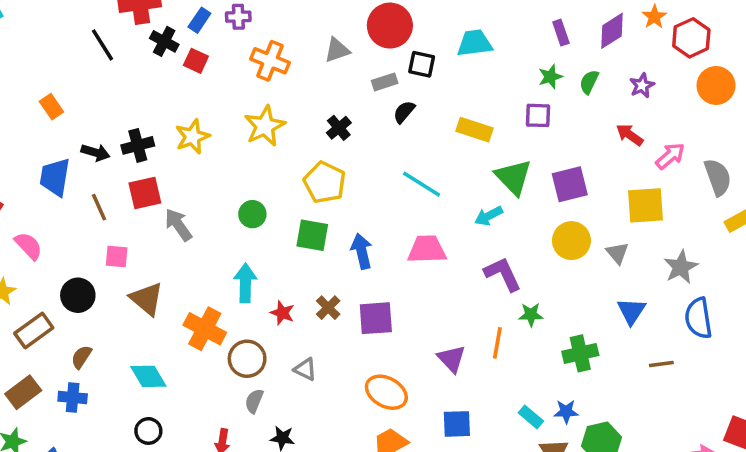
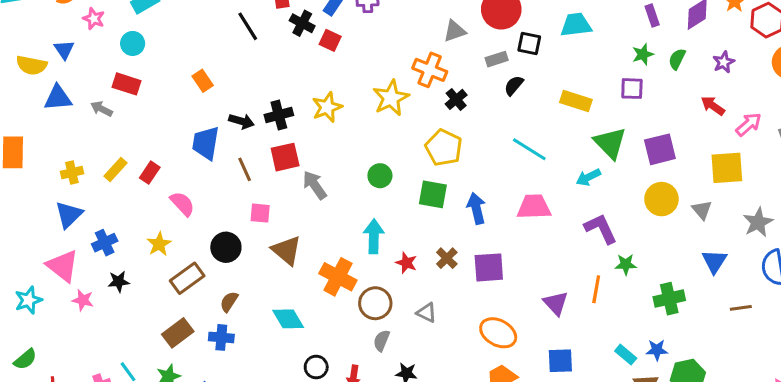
orange cross: (270, 61) -> (430, 70), moved
black circle: (148, 431) -> (316, 367), moved

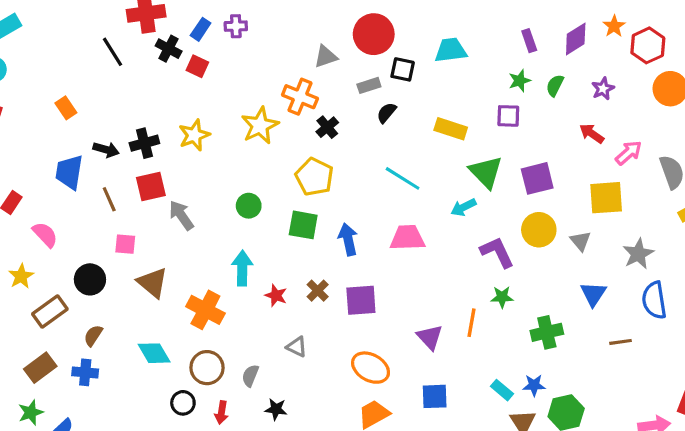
purple L-shape: (601, 229) -> (497, 252), moved
brown circle: (375, 303) -> (207, 368), moved

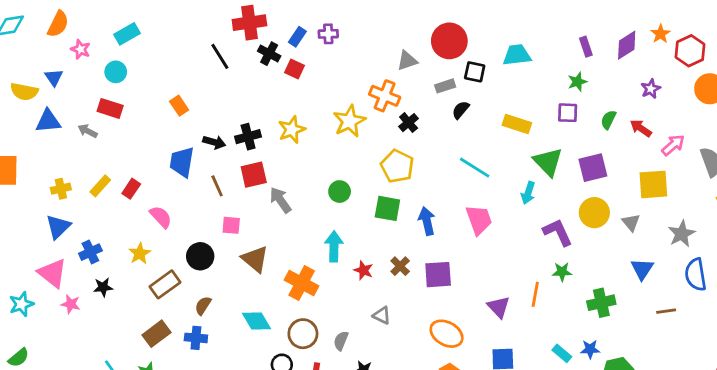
green semicircle: (555, 85) -> (608, 120), moved
cyan arrow: (463, 207) -> (528, 193), turned -45
pink trapezoid: (407, 238) -> (479, 220), turned 72

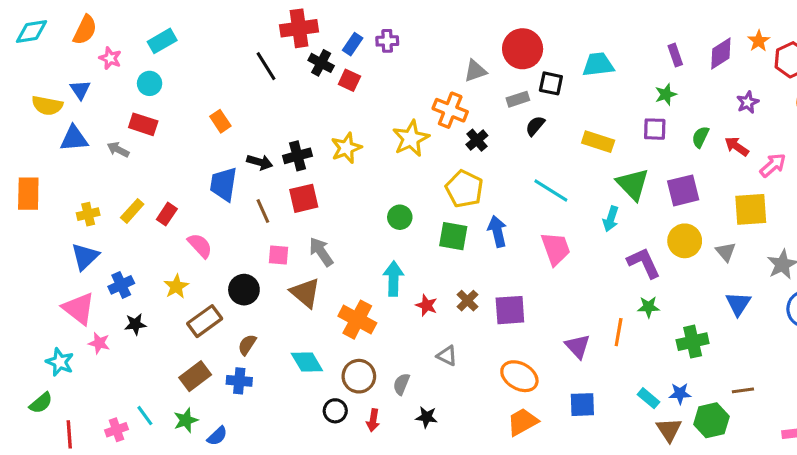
gray arrow: (280, 200) -> (321, 252), moved
blue arrow: (427, 221) -> (497, 231), moved
cyan star: (21, 304) -> (60, 362), moved, turned -30
brown line: (666, 311) -> (743, 390), moved

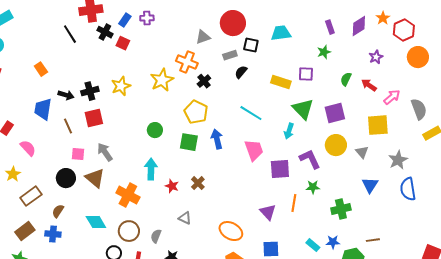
purple square: (655, 129) -> (306, 74), moved
black circle: (244, 290) -> (66, 178), moved
purple square: (510, 310) -> (280, 169), moved

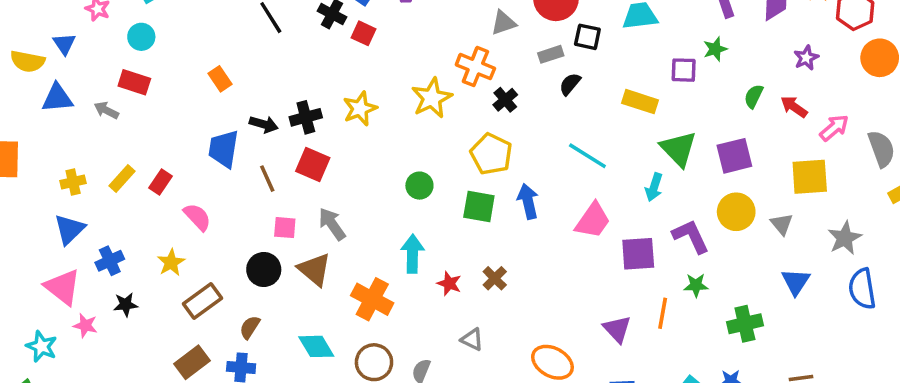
purple square: (306, 74) -> (684, 70), moved
red square: (94, 118) -> (313, 165), turned 36
pink trapezoid: (254, 150) -> (593, 221), turned 55

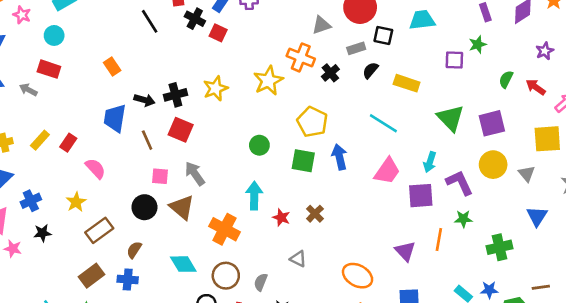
black cross: (505, 100) -> (330, 73), moved
yellow rectangle: (640, 102) -> (407, 83), moved
cyan arrow: (654, 187) -> (430, 162), moved

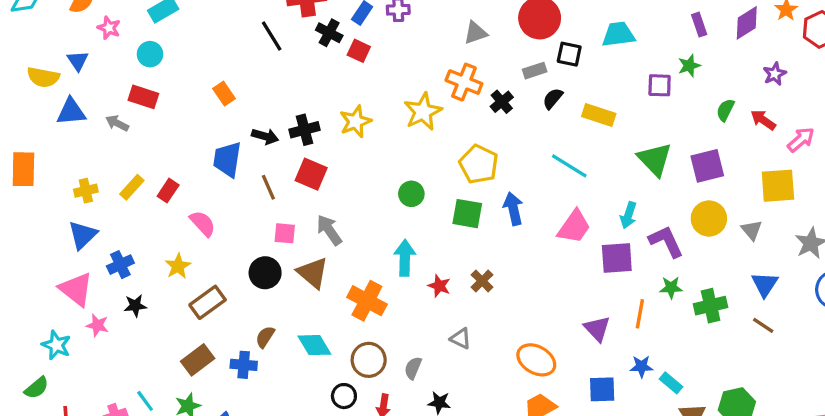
gray triangle: (321, 25) -> (475, 33), moved
green cross: (500, 247) -> (711, 306), moved
brown semicircle: (134, 250) -> (265, 337), moved
brown line: (541, 287) -> (763, 325), moved, turned 42
blue star: (489, 290) -> (641, 366), moved

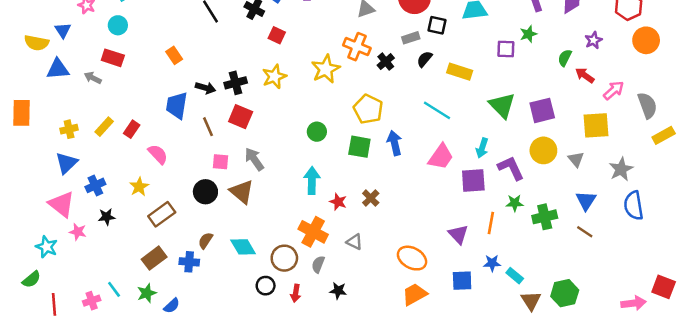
red square: (359, 51) -> (277, 35), moved
green semicircle: (725, 110) -> (565, 58), moved
orange cross: (367, 301) -> (313, 232), moved

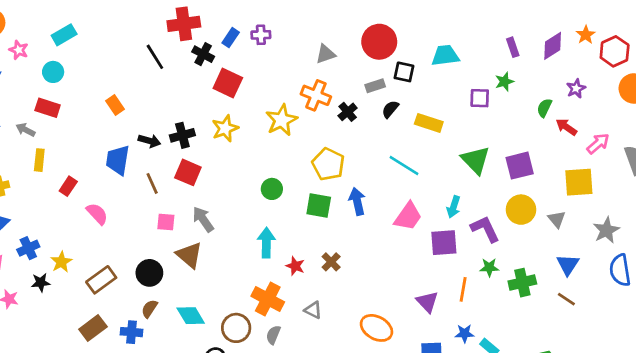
red square: (277, 35) -> (228, 83), size x1.5
yellow rectangle: (104, 127) -> (39, 160), moved, turned -36
yellow star: (139, 187) -> (61, 262), moved
black circle: (205, 192) -> (149, 273), moved

